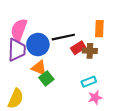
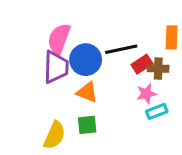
green square: (46, 78) -> (87, 125), moved, turned 32
pink star: (95, 98) -> (146, 94), moved

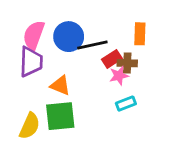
blue circle: (86, 60) -> (69, 37), moved
pink star: (146, 94) -> (119, 76), moved
green square: (87, 125) -> (60, 116), size x1.6

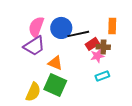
purple trapezoid: (31, 62) -> (34, 46), turned 55
green square: (60, 116) -> (55, 85), turned 30

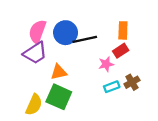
red rectangle: (92, 44) -> (121, 51), moved
brown cross: (103, 47) -> (132, 82), moved, turned -32
orange triangle: (55, 63) -> (59, 72), turned -35

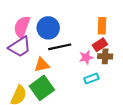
black line: (85, 39) -> (60, 47), moved
brown cross: (132, 82) -> (105, 56), moved, turned 32
green square: (59, 97) -> (42, 88), turned 30

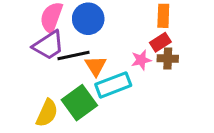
black line: (60, 47) -> (73, 56), moved
orange triangle: (42, 65) -> (96, 66), moved, turned -49
cyan rectangle: (91, 78) -> (113, 85), moved, size x1.6

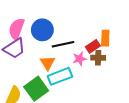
orange rectangle: (163, 16) -> (105, 38), moved
black line: (73, 56) -> (63, 44), moved

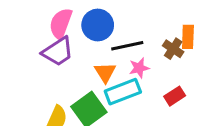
red rectangle: (93, 46) -> (175, 96), moved
brown cross: (98, 58) -> (173, 49), moved, turned 32
pink star: (80, 59) -> (139, 68), moved

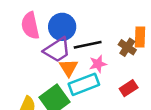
pink semicircle: (61, 24) -> (30, 26), turned -32
purple trapezoid: (58, 52) -> (57, 50), moved

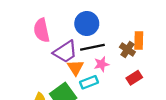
blue circle: (62, 27) -> (87, 23), moved
cyan rectangle: (84, 84) -> (89, 82), size x0.7
red rectangle: (129, 88) -> (134, 78), moved

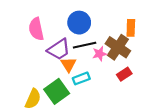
orange rectangle: (139, 40) -> (131, 28), moved
brown cross: (127, 49) -> (118, 47), size x1.6
pink star: (101, 64) -> (100, 54), moved

